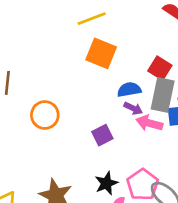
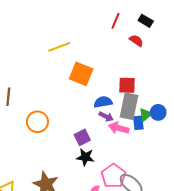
yellow line: (92, 19) -> (59, 47), moved
red square: (160, 68) -> (127, 85), turned -30
black star: (106, 183) -> (85, 157), moved, turned 30

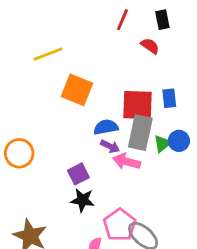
black rectangle: (146, 21) -> (162, 20), turned 48
red square: (127, 85) -> (138, 105), size x1.4
blue rectangle: (138, 123) -> (169, 98), moved

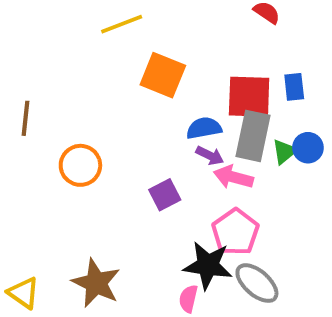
black star: (82, 200) -> (208, 265), moved, size x1.4
pink pentagon: (120, 225) -> (235, 232), moved

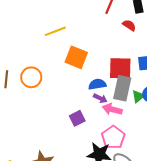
orange circle: (80, 165) -> (31, 77), moved

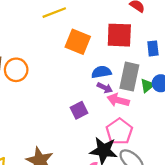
red square: (120, 68) -> (119, 35), moved
orange circle: (31, 77) -> (16, 70), moved

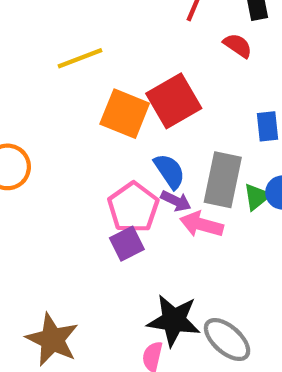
red square: (119, 35) -> (174, 101), moved, turned -32
blue semicircle: (101, 72) -> (169, 171), turned 66
pink pentagon: (119, 131) -> (133, 207), moved

